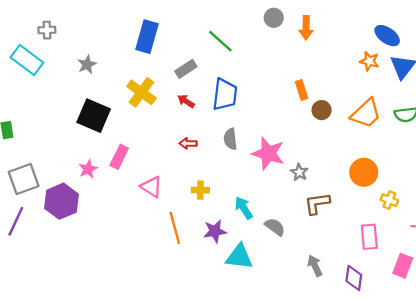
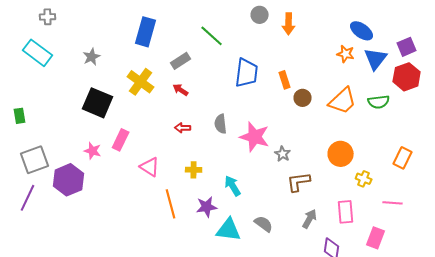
gray cross: (47, 30) -> (48, 17), moved
blue trapezoid: (225, 94) -> (247, 73), moved
pink star: (88, 169) -> (93, 151), turned -30
gray semicircle: (275, 227) -> (264, 224), moved
gray arrow: (315, 266) -> (310, 219), moved, turned 54

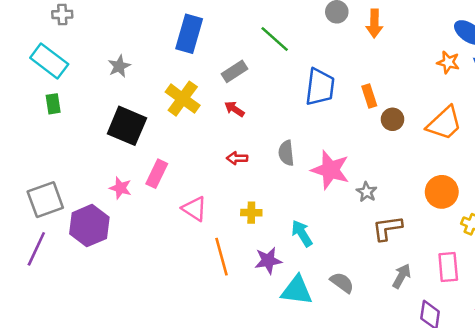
green rectangle: (20, 116) -> (53, 104), moved

